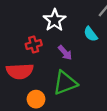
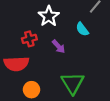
green triangle: (65, 83) -> (73, 83), moved, turned -40

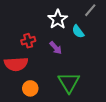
white star: (49, 16) -> (58, 19), moved

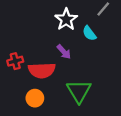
red cross: (28, 41) -> (15, 61), moved
red semicircle: (16, 64) -> (42, 70), moved

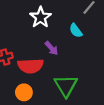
white star: (66, 19) -> (40, 17), moved

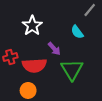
white star: (40, 17) -> (32, 26), moved
green triangle: (66, 86) -> (72, 70), moved

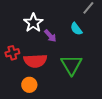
purple arrow: (54, 49) -> (50, 36), moved

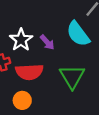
white star: (33, 23) -> (21, 40), moved
cyan semicircle: (76, 29) -> (78, 34), size x1.6

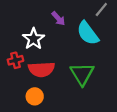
purple arrow: (47, 42) -> (58, 19), moved

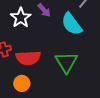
white star: (34, 39) -> (21, 18), moved

